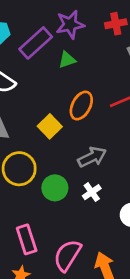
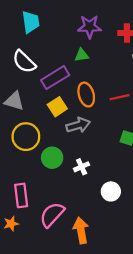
purple rectangle: (36, 43) -> (55, 78), moved
orange ellipse: (81, 106) -> (86, 95), turned -55
gray arrow: (92, 157) -> (78, 125), moved

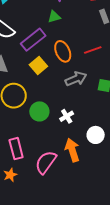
gray arrow: (78, 125) -> (76, 79), moved
orange arrow: (81, 230) -> (72, 150), moved

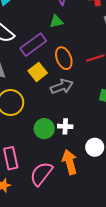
gray arrow: (76, 79) -> (62, 87), moved
green circle: (39, 111) -> (44, 129), moved
white cross: (67, 116) -> (65, 126), turned 32

